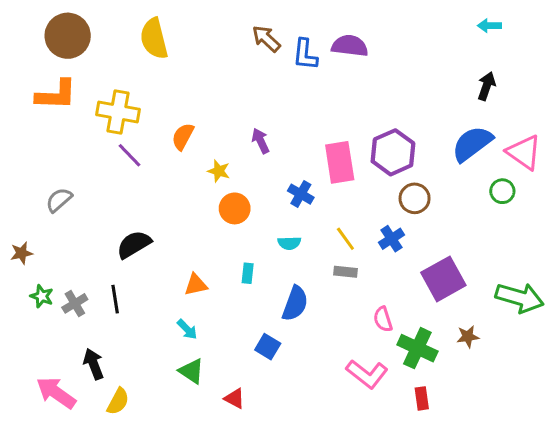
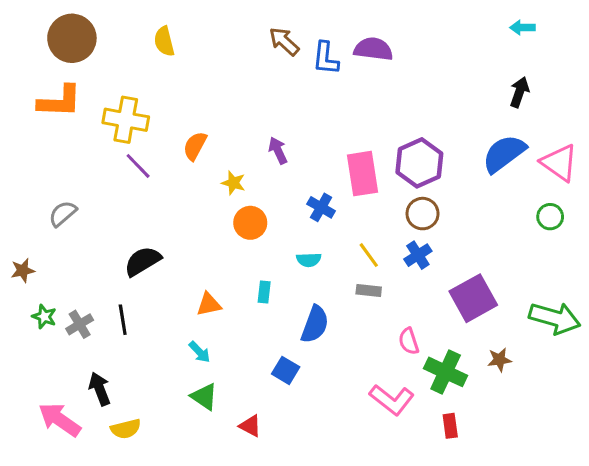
yellow semicircle: (154, 39) -> (164, 41), size x0.7
green circle: (502, 191) -> (550, 217), moved
brown circle: (415, 198) -> (423, 214), moved
yellow semicircle: (118, 401) -> (126, 429), turned 48

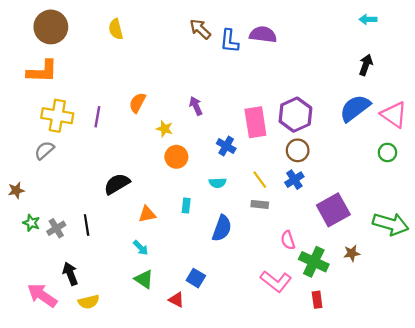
yellow cross: (126, 120) -> (57, 116), moved
purple line: (138, 166) -> (97, 117), turned 54
black semicircle: (143, 261) -> (117, 184), moved
blue square: (286, 370) -> (196, 278), moved

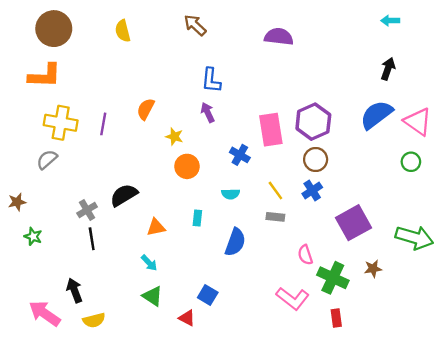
brown arrow: (200, 29) -> (195, 25), moved
blue L-shape: (229, 41) -> (211, 80), moved
gray cross: (56, 228) -> (87, 210), moved

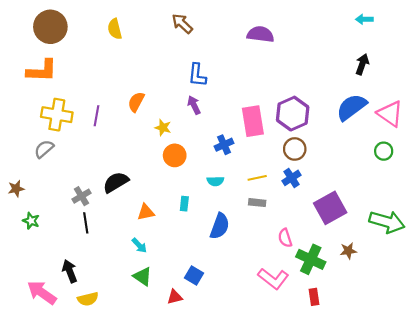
blue cross: (240, 155) -> (224, 145), turned 36
yellow line: (275, 191) -> (257, 178), turned -66
red triangle: (187, 318) -> (175, 297), turned -42

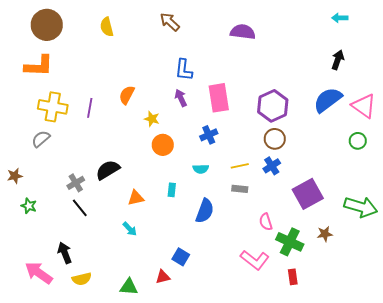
pink rectangle: (253, 121) -> (219, 98), moved
black line: (86, 223) -> (80, 208), turned -30
green triangle: (143, 276) -> (129, 287), moved, turned -30

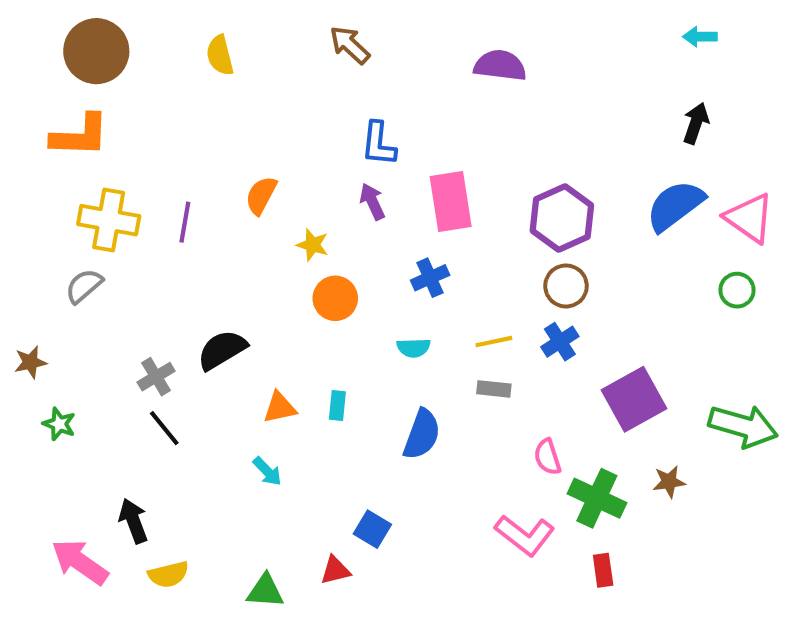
cyan rectangle: (172, 190) -> (337, 405), moved

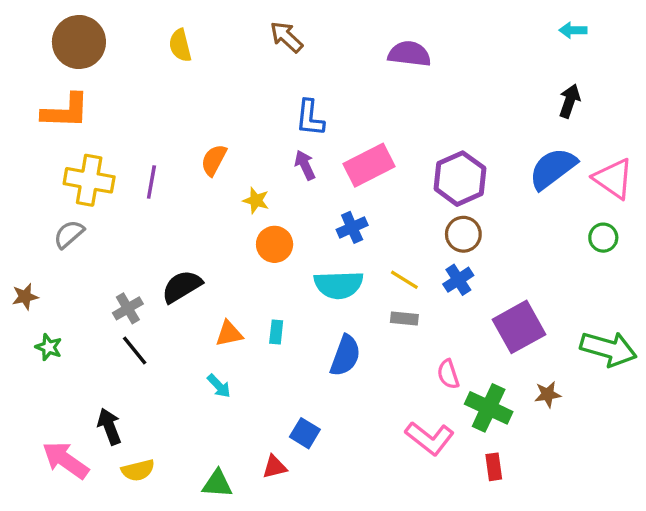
pink rectangle: (451, 202) -> (369, 165), turned 72
yellow line: (494, 342) -> (404, 280), turned 44
cyan semicircle: (414, 348) -> (339, 285), size x1.8

